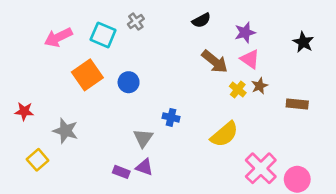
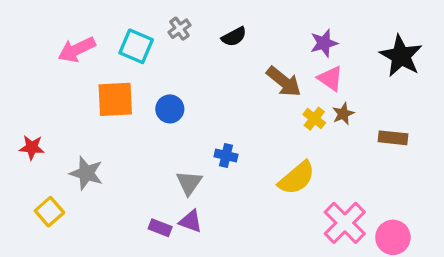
black semicircle: (201, 20) -> (234, 37), moved
black star: (303, 42) -> (401, 56), size x1.5
orange square: (87, 75) -> (115, 99), turned 32

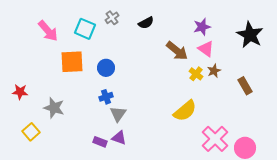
pink arrow: (77, 50) -> (48, 31), turned -105
brown rectangle: (393, 138) -> (245, 86), turned 54
blue cross: (226, 155) -> (106, 97), moved, turned -32

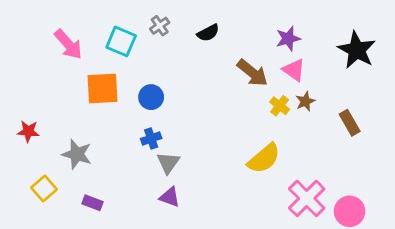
purple rectangle: (100, 142) -> (93, 203), moved

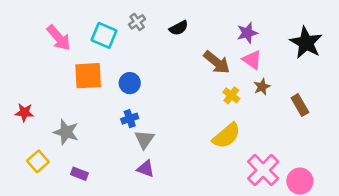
yellow cross: (280, 106) -> (231, 95), moved

